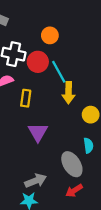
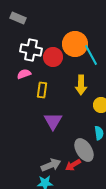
orange circle: (50, 35) -> (75, 44), moved, size x1.6
cyan line: (59, 72) -> (91, 55), moved
red arrow: (74, 191) -> (73, 165), moved

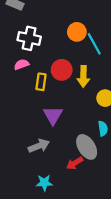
orange circle: (75, 44) -> (77, 32), size x0.7
red circle: (53, 57) -> (62, 70), moved
gray arrow: (51, 165) -> (39, 146), moved

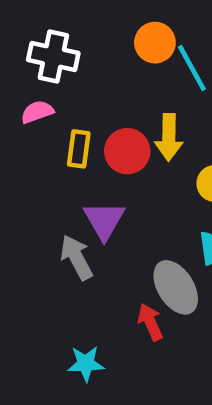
red circle: (62, 70) -> (127, 151), moved
gray arrow: (39, 146) -> (76, 257), moved, turned -96
red arrow: (75, 163) -> (150, 322), turned 98

